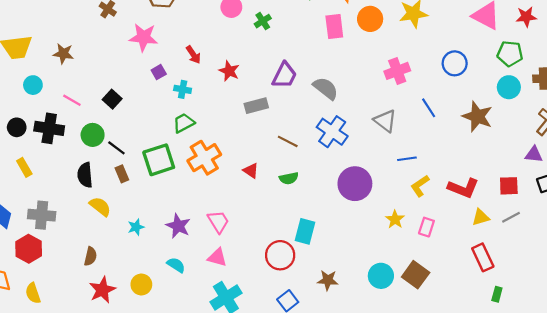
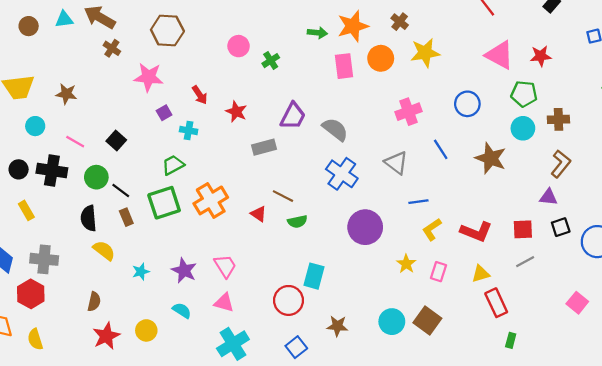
green trapezoid: (184, 123) -> (173, 165), moved
brown line: (288, 141) -> (283, 196), moved
yellow triangle: (481, 217) -> (481, 274), moved

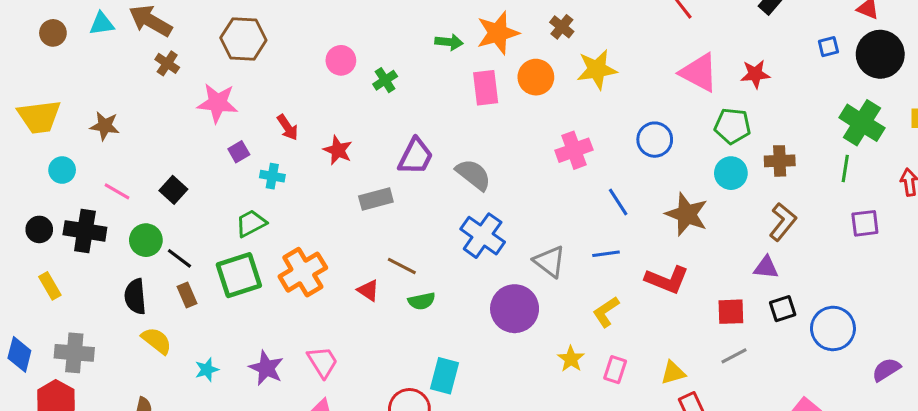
gray triangle: (396, 163) -> (550, 261), moved
blue line: (418, 202) -> (606, 254), moved
red L-shape: (476, 232) -> (667, 280), moved

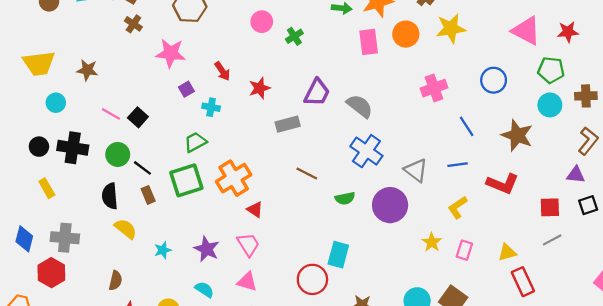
red star: (338, 150) -> (260, 88), turned 30
pink line: (117, 191) -> (111, 114), moved
red triangle: (368, 290) -> (255, 210), moved
green semicircle: (422, 301) -> (345, 198), moved

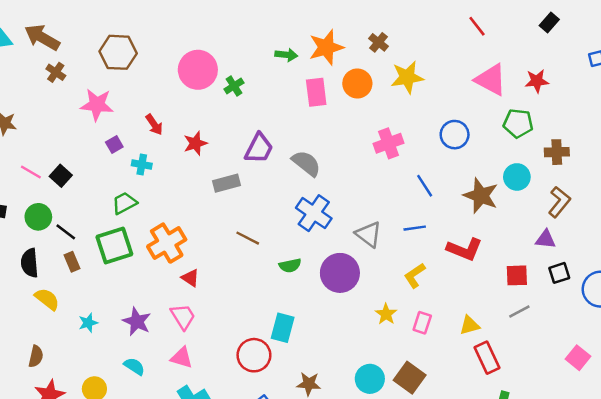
pink circle: (262, 22) -> (198, 70), size x1.6
cyan circle: (550, 105) -> (517, 177), moved

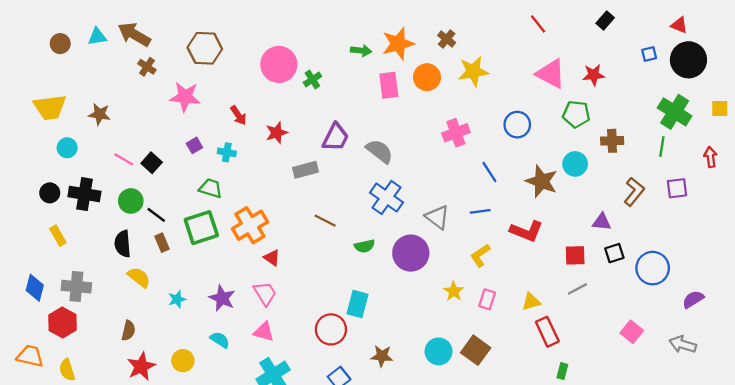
purple square: (114, 145) -> (194, 145), moved
brown L-shape: (559, 202) -> (634, 192), moved
green trapezoid: (124, 203) -> (211, 188), turned 45

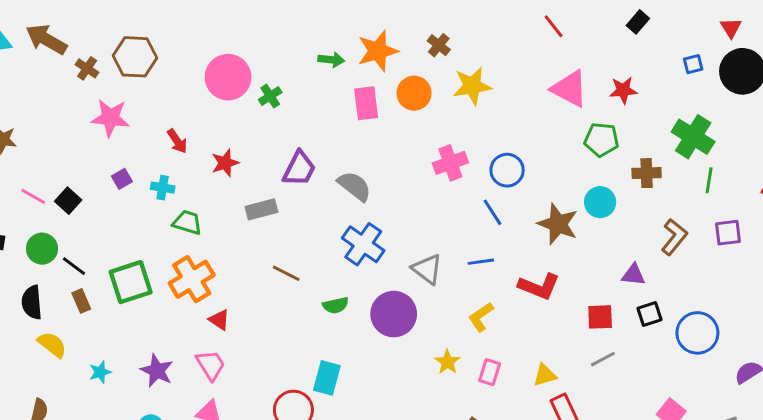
red triangle: (679, 25) -> (731, 28), turned 36
brown cross: (147, 67) -> (87, 68), moved
green cross: (675, 112) -> (693, 137), moved
blue circle: (517, 125) -> (507, 170), moved
green trapezoid: (211, 188) -> (187, 222), moved

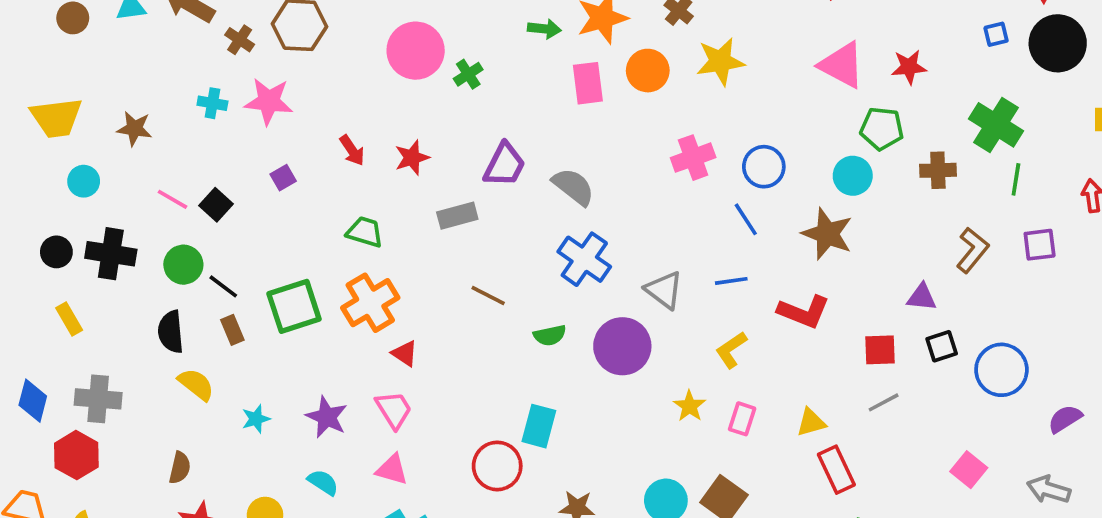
red arrow: (177, 141) -> (352, 150), moved
cyan cross: (163, 188) -> (212, 103), moved
cyan circle: (600, 202) -> (853, 176), moved

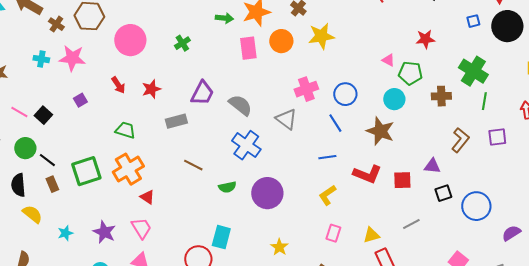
pink circle: (416, 51) -> (130, 40), moved
pink triangle: (842, 65) -> (388, 60), moved, size x0.5
gray triangle: (664, 290) -> (286, 119), moved
red square: (880, 350) -> (402, 180), moved
yellow star: (689, 406) -> (279, 247), moved

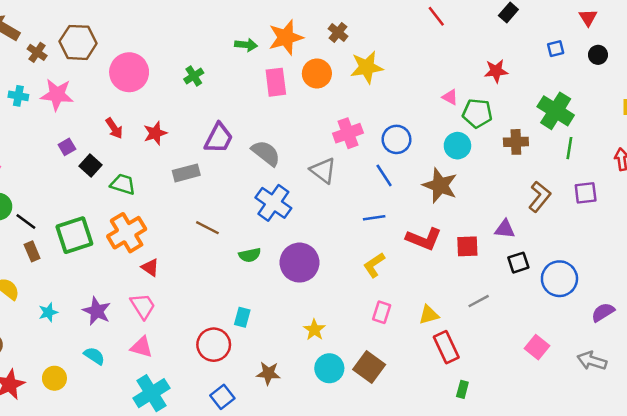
black circle: (507, 26) -> (598, 55), size x0.5
black square: (43, 115) -> (91, 166), moved
cyan rectangle: (221, 237) -> (242, 317), size x0.7

